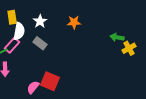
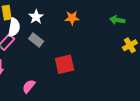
green arrow: (117, 37) -> (117, 20), moved
red square: (50, 81) -> (65, 64), moved, turned -36

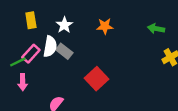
white semicircle: (14, 27) -> (50, 46), moved
red square: (65, 64) -> (97, 79), turned -30

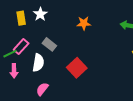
white star: (64, 25) -> (40, 14), moved
white semicircle: (50, 46) -> (38, 63), moved

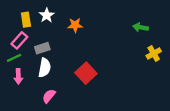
orange star: (84, 23) -> (75, 25), moved
gray rectangle: (49, 44) -> (42, 48), moved, turned -56
pink rectangle: (21, 47) -> (19, 40), moved

